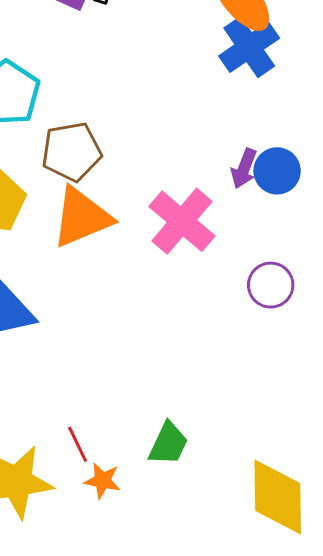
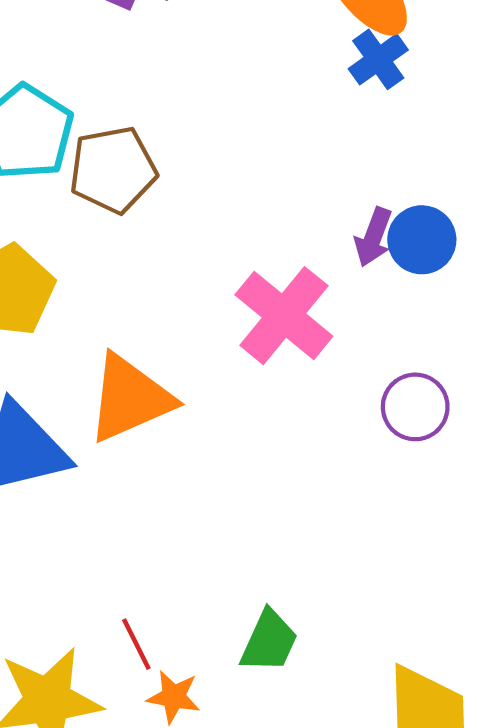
blue cross: (249, 47) -> (378, 59), size x0.7
brown pentagon: (72, 152) -> (113, 170), moved
orange triangle: (82, 217) -> (130, 398), moved

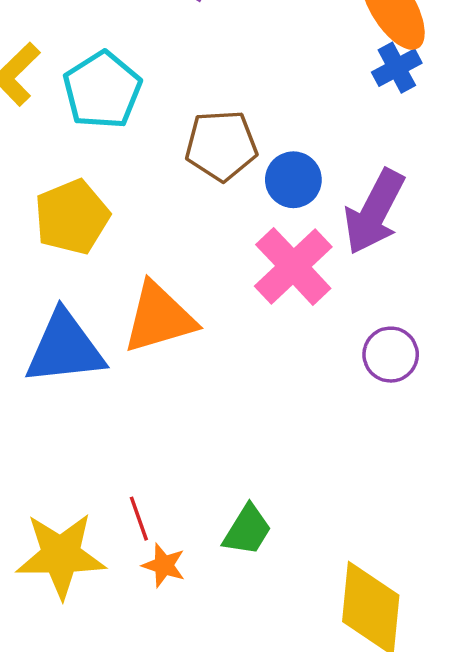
brown pentagon: (113, 170) -> (221, 145), moved
purple arrow: (373, 237) -> (374, 212), size x1.8
blue circle: (422, 240) -> (293, 180), moved

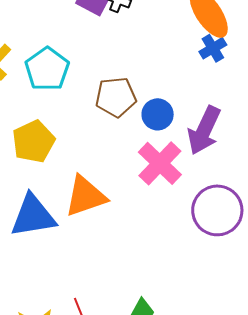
purple circle: (391, 355) -> (217, 210), size x1.6

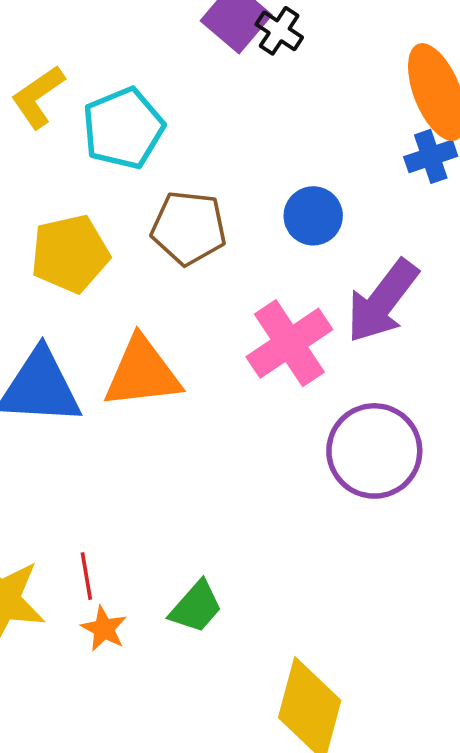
brown pentagon: (116, 97) -> (189, 228), moved
blue circle: (158, 114) -> (313, 216), moved

